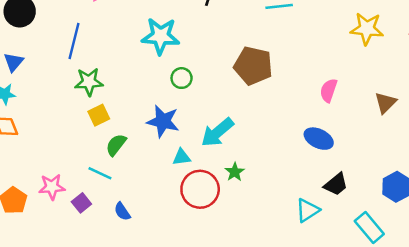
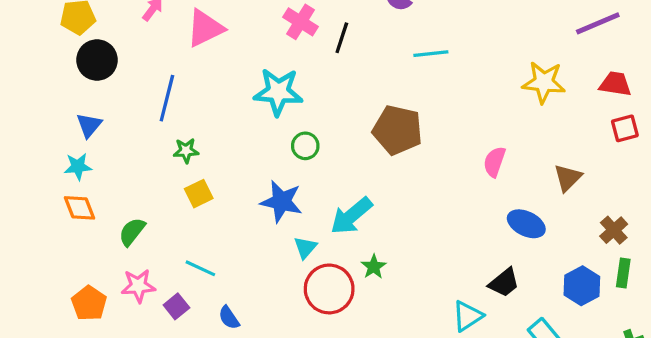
green star: (89, 82) -> (186, 151), size x0.7
blue ellipse: (319, 139) -> (526, 224), moved
green semicircle: (116, 145) -> (132, 232), moved
cyan triangle: (182, 157) -> (305, 248), turned -42

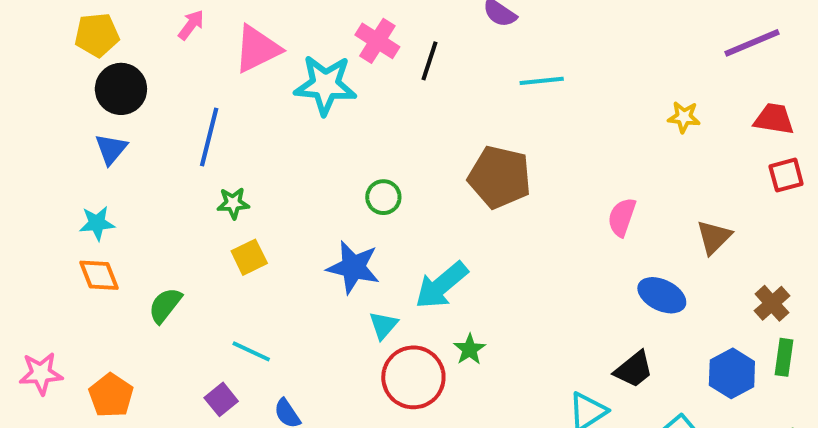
yellow star: (544, 82) -> (684, 117), size x0.6
cyan star: (278, 92) -> (325, 85), moved
blue triangle: (89, 125) -> (111, 149), moved
pink star: (138, 286) -> (41, 373), moved

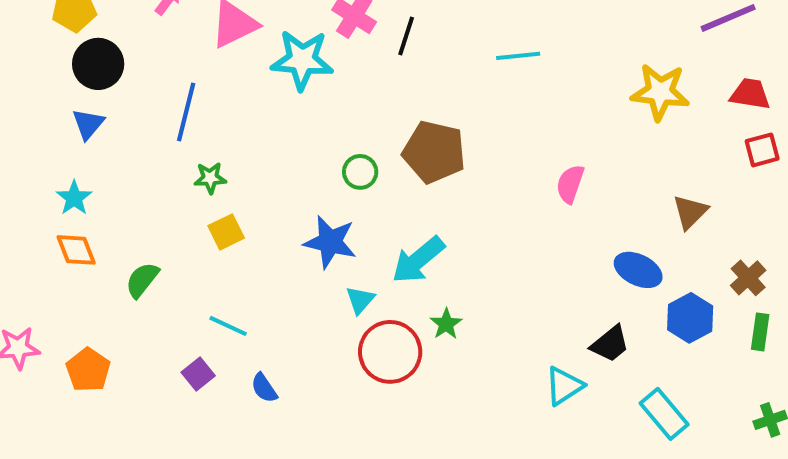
yellow star: (684, 117) -> (660, 92), size x1.8
brown pentagon: (500, 177) -> (434, 152), moved
pink semicircle: (622, 217) -> (570, 184), moved
cyan star: (97, 223) -> (74, 198), turned -30
blue hexagon: (732, 373) -> (690, 318), moved

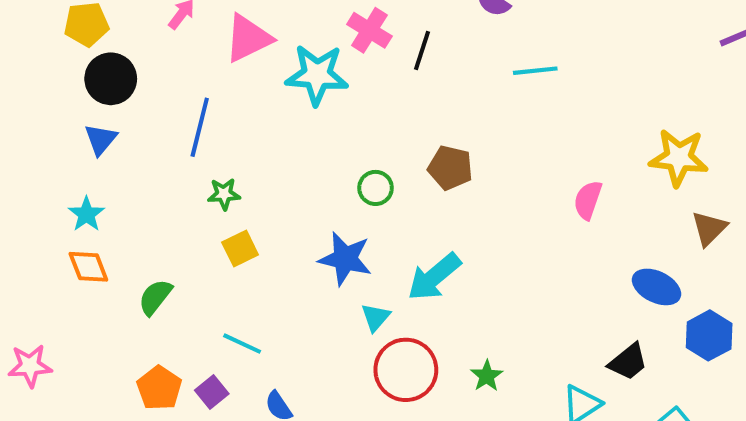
yellow star: (660, 92) -> (679, 158), moved
brown pentagon: (434, 152) -> (450, 168), size x0.7
green star: (446, 324) -> (487, 376), moved
orange pentagon: (88, 370) -> (159, 388), moved

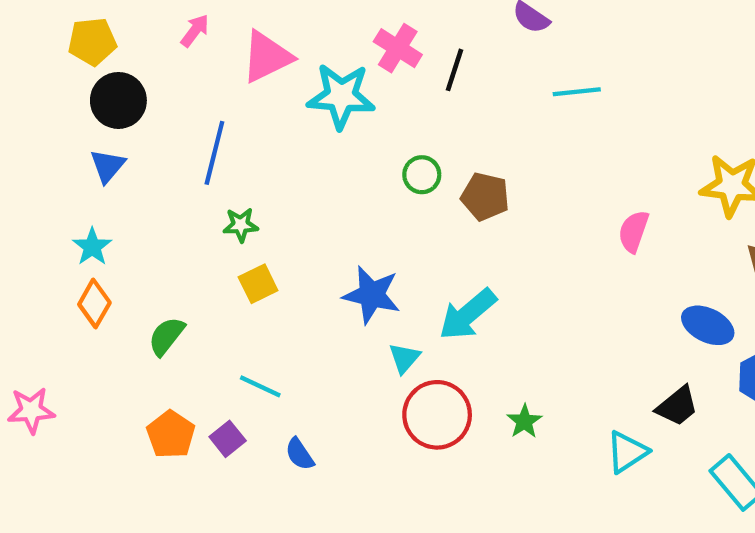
green circle: (376, 188) -> (422, 175), moved
orange diamond: (88, 267) -> (94, 303), turned 51

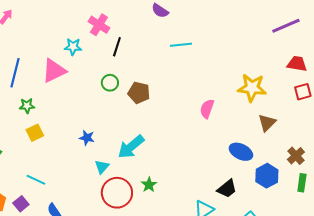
pink triangle: (267, 57) -> (54, 71), moved
black line: (455, 70) -> (117, 47), moved
cyan star: (341, 96) -> (73, 47), size x0.6
blue star: (372, 295) -> (87, 138), size x0.6
green star: (524, 421) -> (149, 185), moved

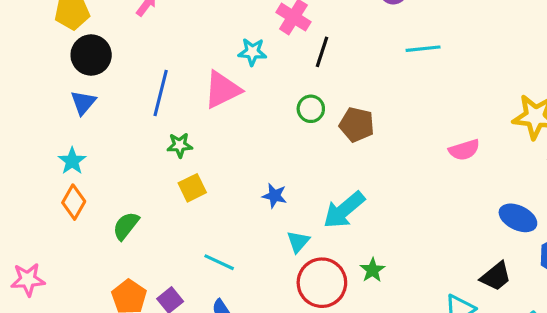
pink semicircle: (207, 109) -> (464, 150), turned -126
cyan line: (36, 180) -> (219, 262), moved

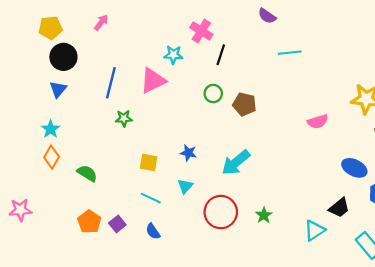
yellow square: (192, 188) -> (149, 162), moved, turned 36
green semicircle: (126, 226) -> (87, 173), turned 84
cyan triangle: (298, 242) -> (185, 186), moved
green star: (373, 270) -> (264, 215), moved

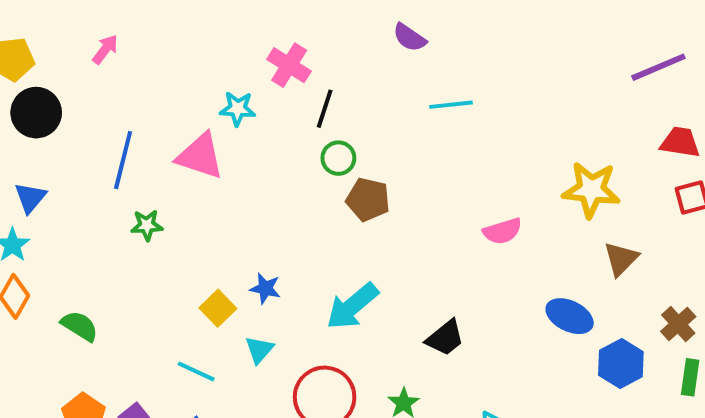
pink triangle: (153, 81) -> (200, 156), turned 44
blue triangle: (58, 89) -> (30, 198), moved
green circle: (213, 94) -> (338, 158), moved
yellow square: (149, 162) -> (218, 308), moved, turned 36
black trapezoid: (339, 208) -> (445, 338), moved

